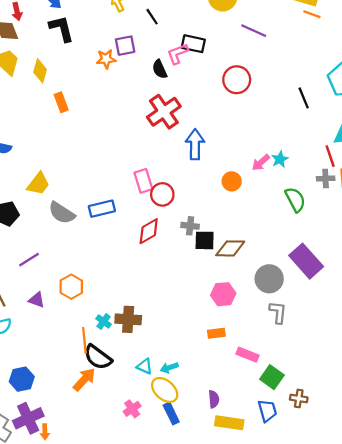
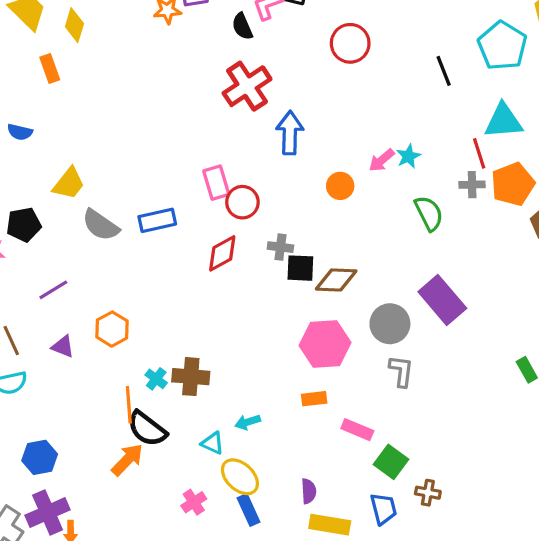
orange rectangle: (61, 102) -> (50, 68), moved
pink hexagon: (223, 294) -> (325, 344), size x1.4
cyan arrow: (169, 368) -> (248, 422), moved

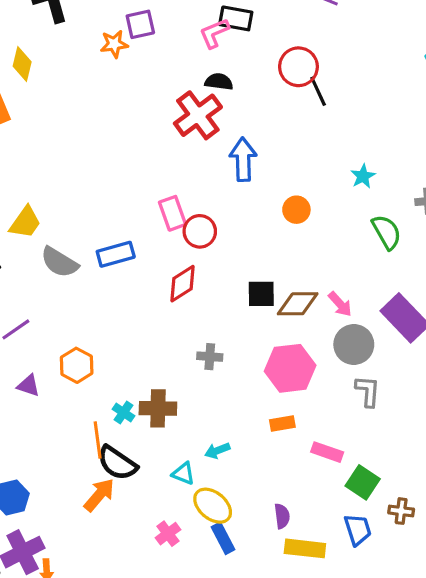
black semicircle: (242, 26) -> (219, 82), moved, turned 124
black line: (444, 71) -> (318, 91), moved
pink arrow: (382, 160) -> (340, 304), moved, turned -88
gray cross: (280, 247) -> (210, 357), moved

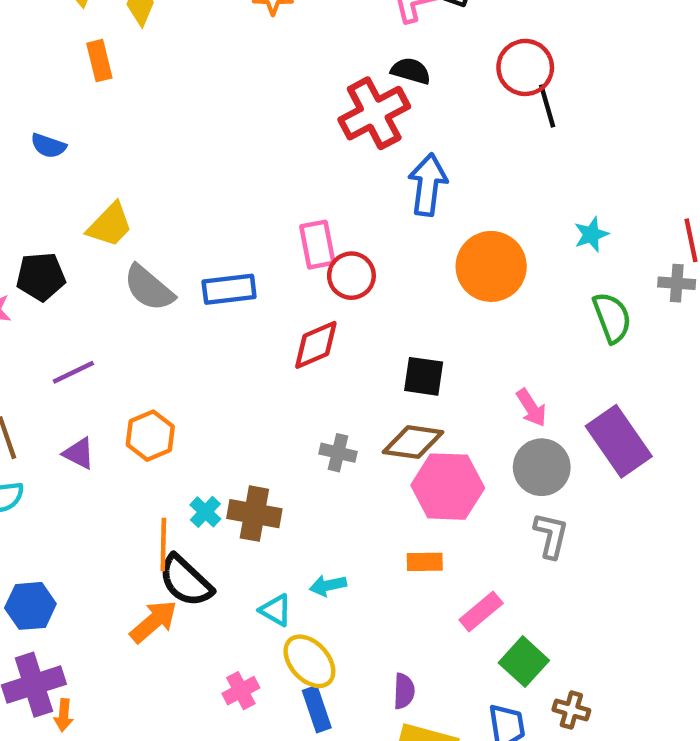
orange circle: (296, 210) -> (491, 266), size x1.8
brown diamond: (298, 304) -> (413, 442), moved
pink rectangle: (327, 452) -> (481, 611), turned -68

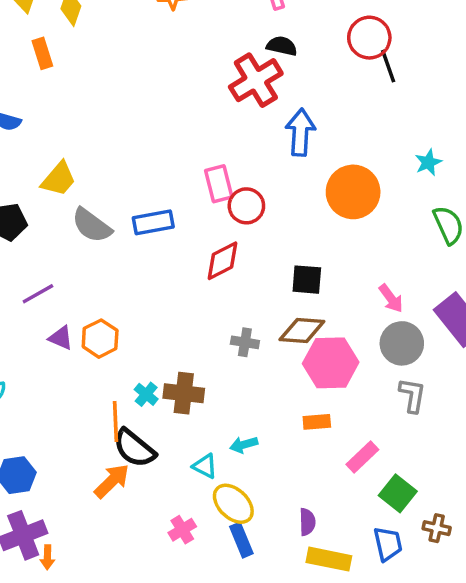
purple triangle: (79, 453) -> (61, 338), moved

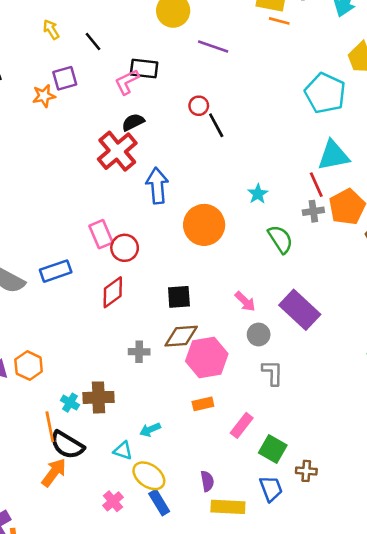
red circle: (369, 38) -> (199, 106), size x0.6
black semicircle: (282, 46) -> (133, 122), turned -30
gray circle: (402, 343) -> (259, 334), size x0.7

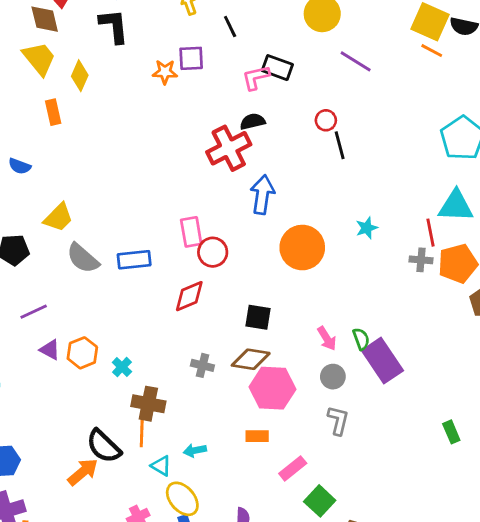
green semicircle: (280, 239) -> (361, 339), moved, size x0.7
cyan cross: (70, 403) -> (122, 367), moved
orange line: (50, 427) -> (142, 430), moved

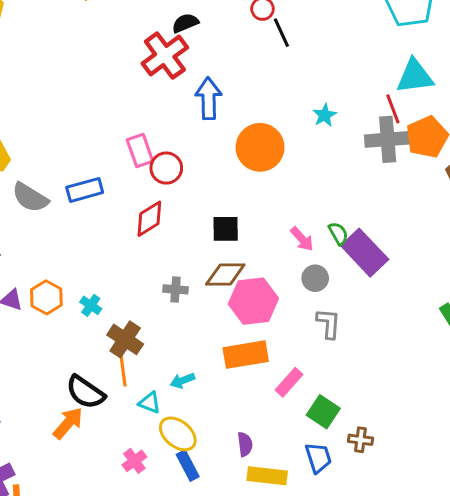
gray cross: (421, 260) -> (388, 139), size x1.8
brown cross: (148, 404) -> (125, 339), turned 32
orange rectangle: (257, 436) -> (246, 355), size x1.8

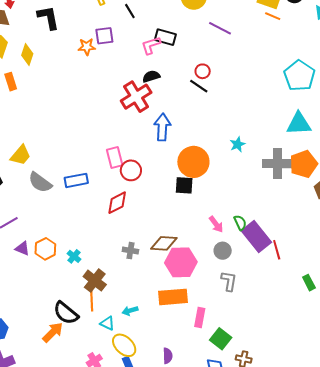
black line: (281, 33) -> (199, 86), moved, turned -36
red line: (393, 109) -> (277, 250), moved
black square: (226, 229) -> (184, 185), moved
pink rectangle: (289, 382) -> (200, 318), turned -36

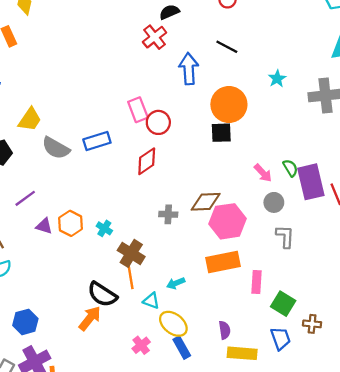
black line: (199, 86) -> (227, 47), moved
red cross: (136, 97) -> (155, 37), size x0.7
purple rectangle: (256, 237) -> (311, 182), turned 32

